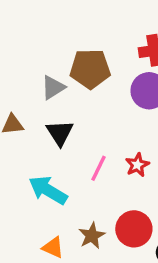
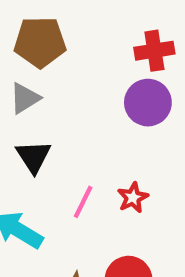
brown pentagon: (90, 69) -> (40, 42), moved

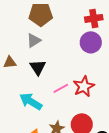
red star: (133, 198) -> (84, 86), size x1.5
pink line: (83, 202) -> (61, 88), turned 35

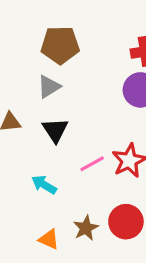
cyan arrow: (31, 101) -> (44, 185), size x0.7

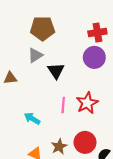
black triangle: (55, 130) -> (56, 71), moved
pink line: (92, 164) -> (63, 105), turned -56

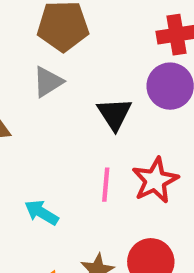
black triangle: (56, 71) -> (114, 114), moved

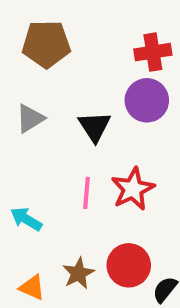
gray triangle: (48, 82) -> (30, 118), moved

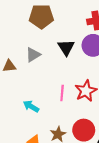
black triangle: (95, 126) -> (66, 47), moved

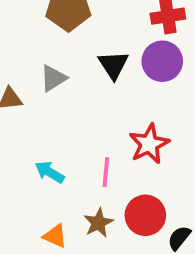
pink line: (62, 93) -> (106, 172), moved

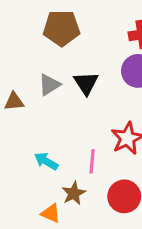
black triangle: (113, 65) -> (86, 83), moved
brown star: (98, 223) -> (74, 193), moved

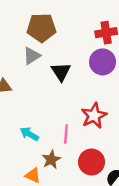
gray triangle: (49, 85) -> (32, 56), moved

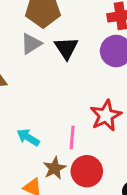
black triangle: (61, 72) -> (66, 48), moved
red circle: (92, 162) -> (87, 171), moved

